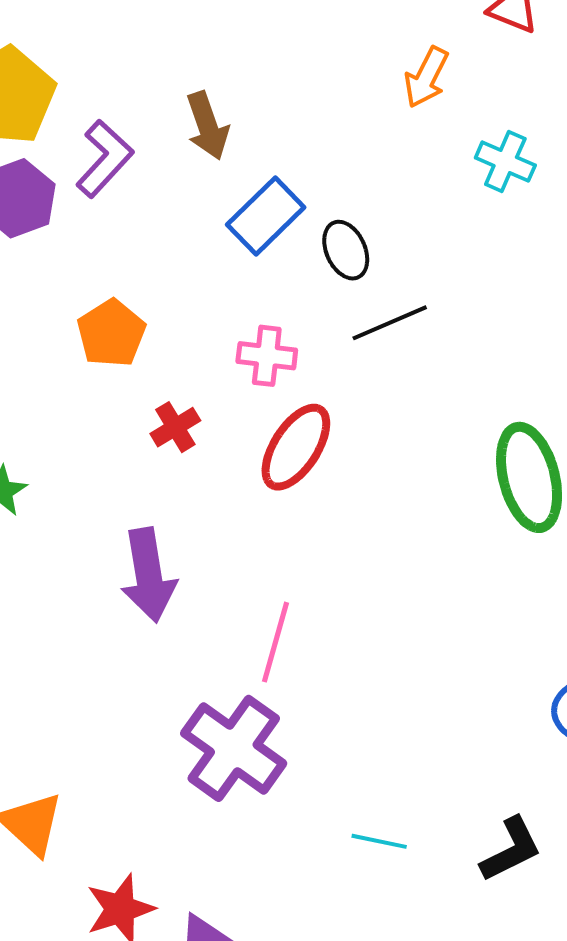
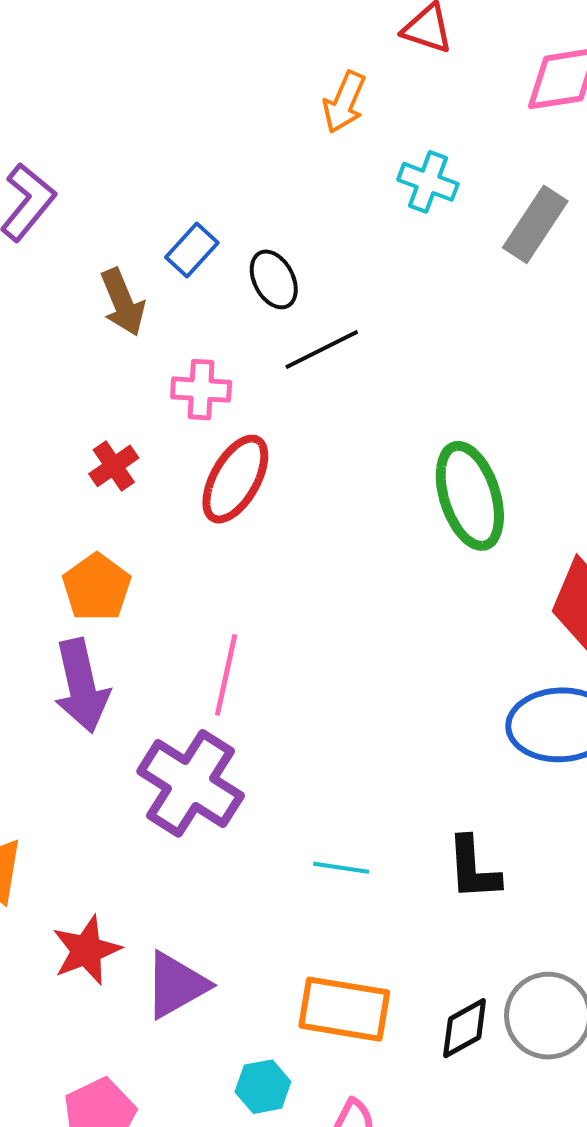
brown arrow: (207, 126) -> (123, 302), moved
blue rectangle: (266, 216) -> (192, 250), size x0.7
orange pentagon: (111, 333) -> (97, 587), moved
purple arrow: (148, 575) -> (82, 686), moved
black L-shape: (511, 849) -> (473, 868), turned 116

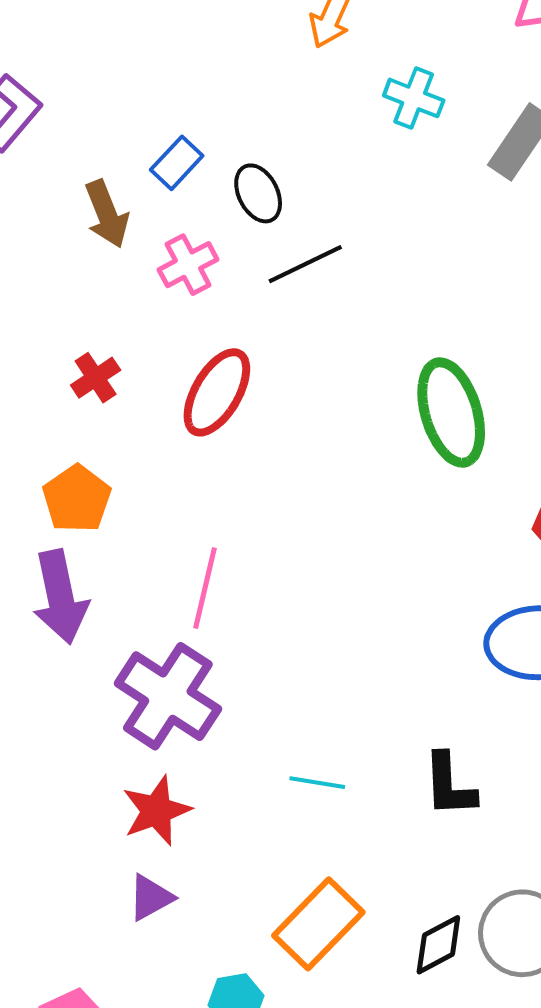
pink cross: (201, 390) -> (188, 265), moved, turned -32
red star: (86, 950) -> (156, 811), moved
purple triangle: (176, 985) -> (151, 897), size x0.7
orange rectangle: (344, 1009) -> (318, 924), turned -56

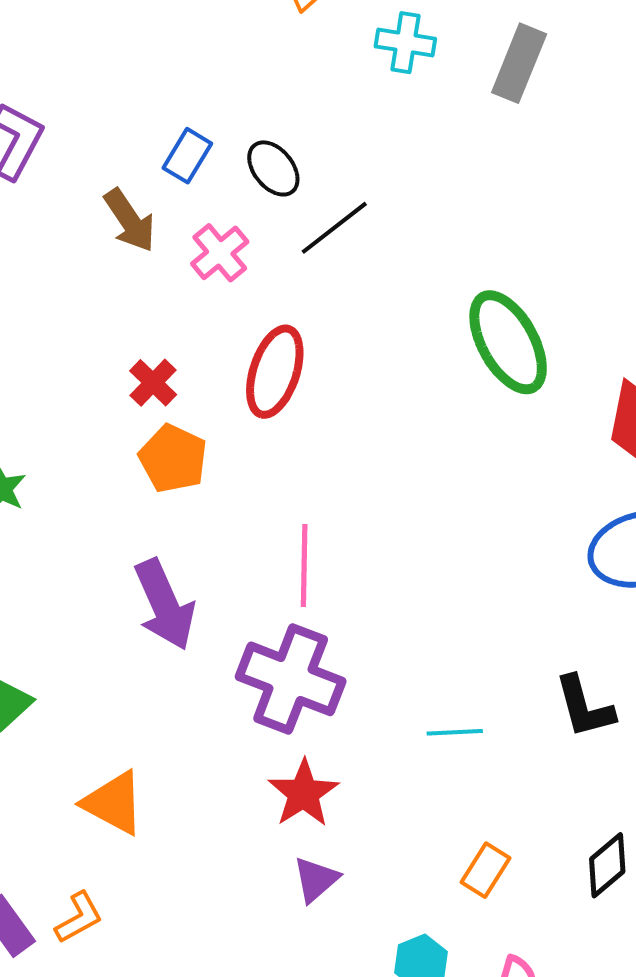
orange pentagon: (77, 499) -> (173, 458), moved
orange rectangle: (318, 924) -> (485, 870), size x0.6

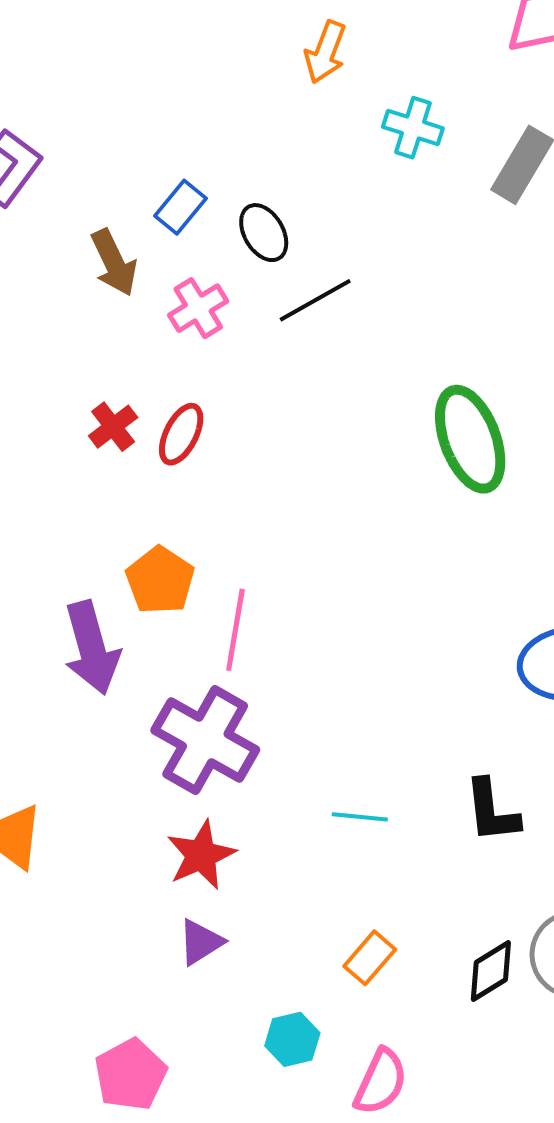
red ellipse: (275, 372) -> (181, 434), moved, size x0.7
orange pentagon: (173, 458) -> (160, 580), moved

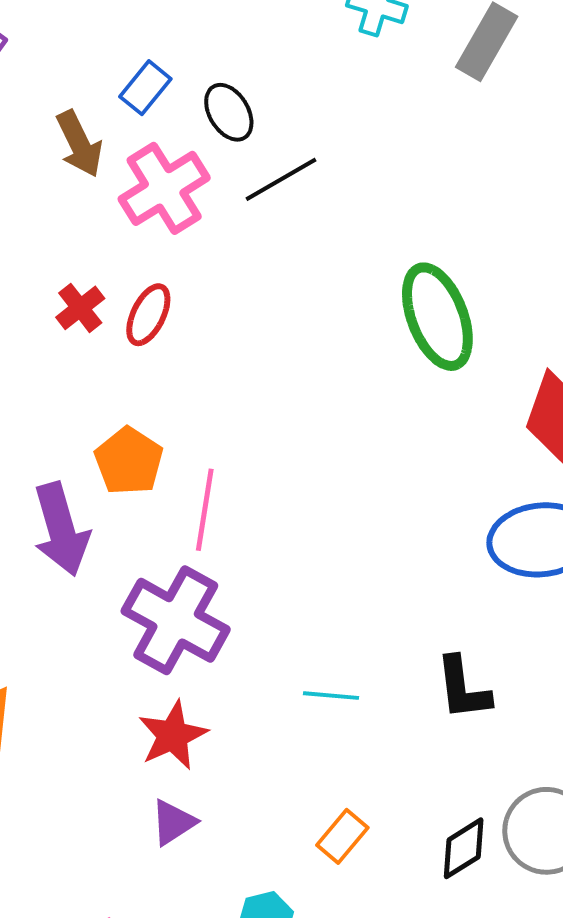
pink cross: (198, 308) -> (164, 188), size x1.5

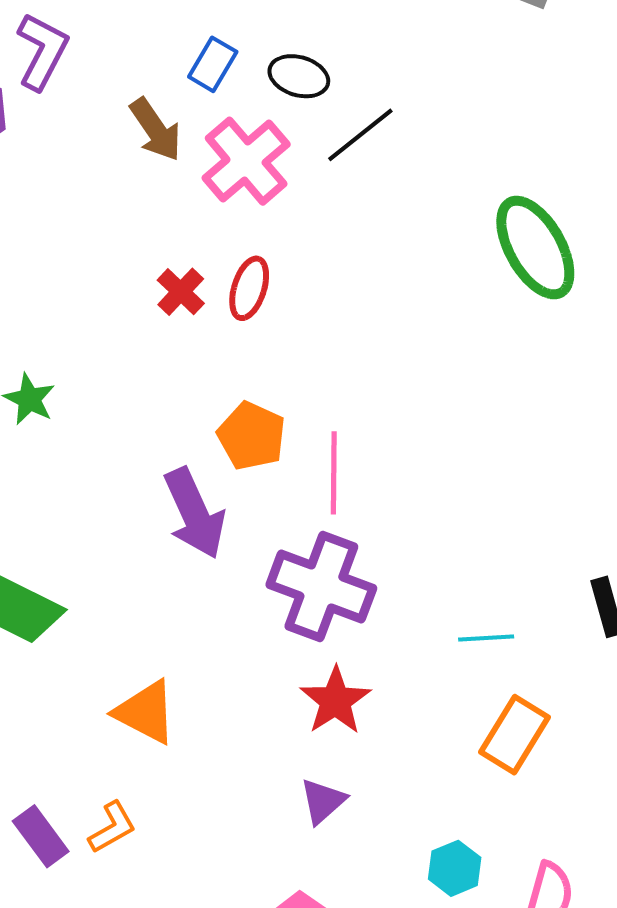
black ellipse: (229, 112) -> (299, 76), turned -34
purple triangle: (173, 822) -> (323, 801), moved
orange rectangle: (342, 836) -> (514, 735), moved, size x1.4

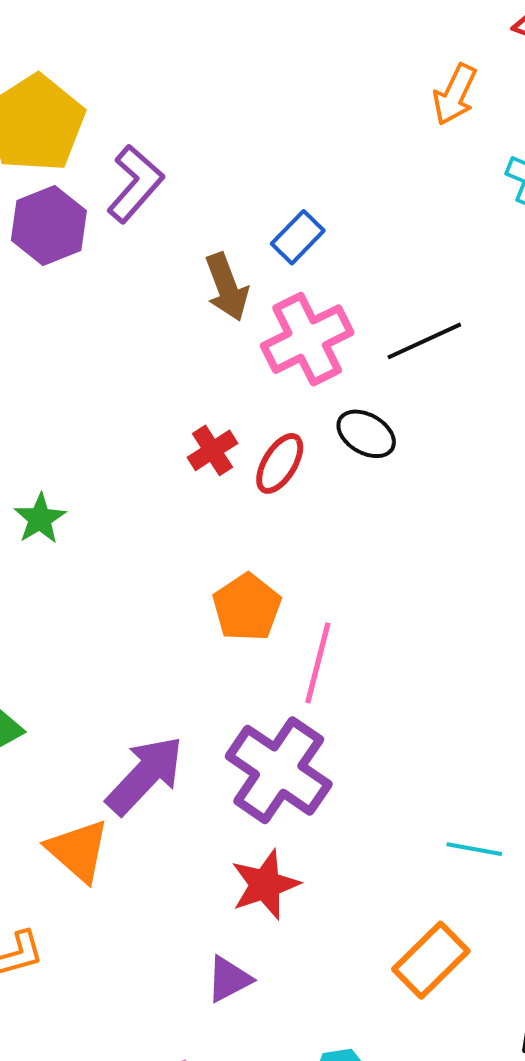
black ellipse: (299, 76) -> (366, 434), moved
purple arrow: (195, 513) -> (145, 775), moved, turned -126
cyan line: (486, 638) -> (474, 849), moved

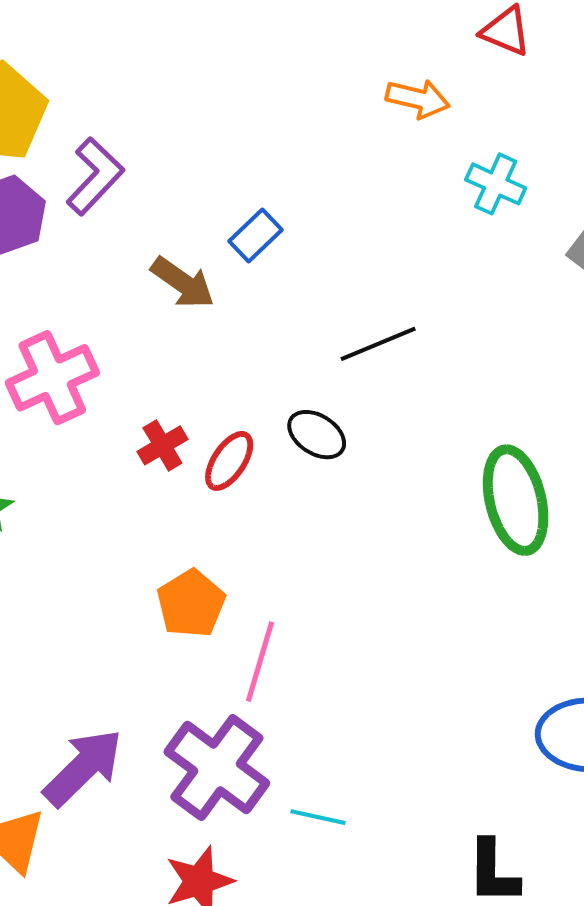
orange arrow: (455, 95) -> (418, 99), turned -104
brown arrow: (227, 287) -> (183, 283), turned -36
pink cross: (307, 339) -> (52, 378), moved
cyan line: (474, 849) -> (318, 817), moved

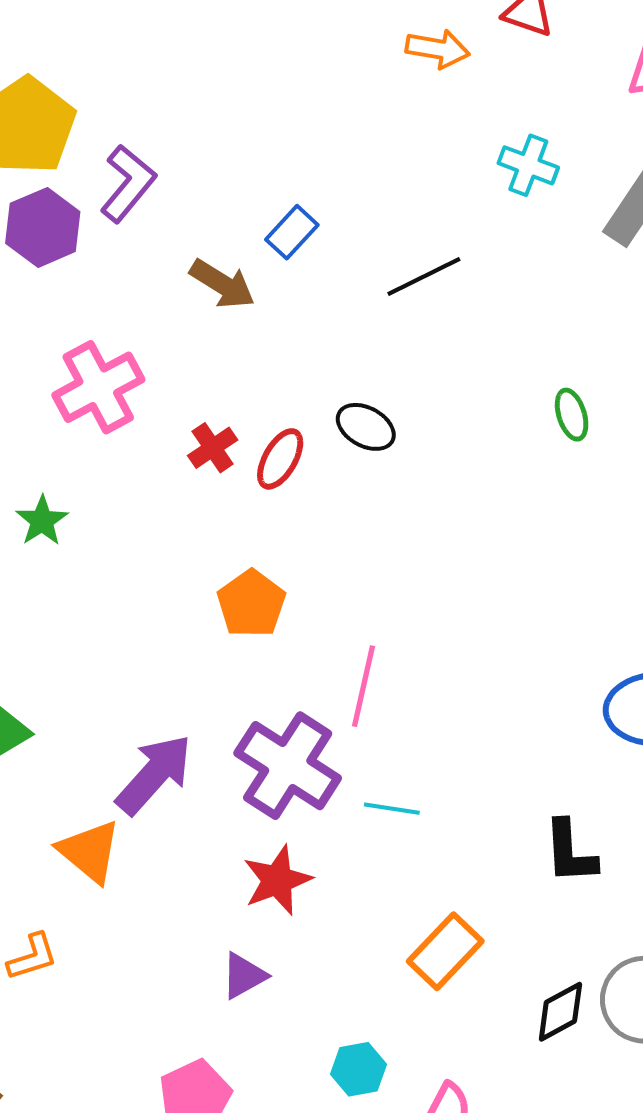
orange arrow: (418, 99) -> (438, 49), moved
black line: (378, 344) -> (424, 276), moved
green ellipse: (516, 500) -> (572, 415), moved, size x0.5
pink line: (260, 662) -> (364, 686), moved

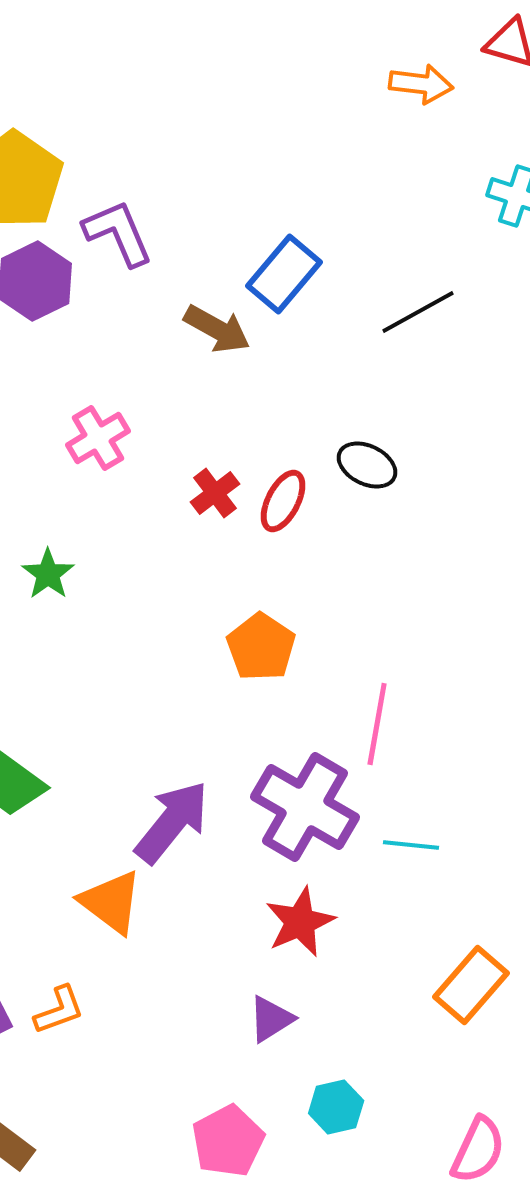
purple L-shape: (128, 183) -> (118, 233), turned -60
blue rectangle: (292, 232) -> (284, 274), size x1.4
pink cross: (98, 387) -> (98, 438), size x0.7
cyan hexagon: (358, 1069) -> (336, 1107), moved

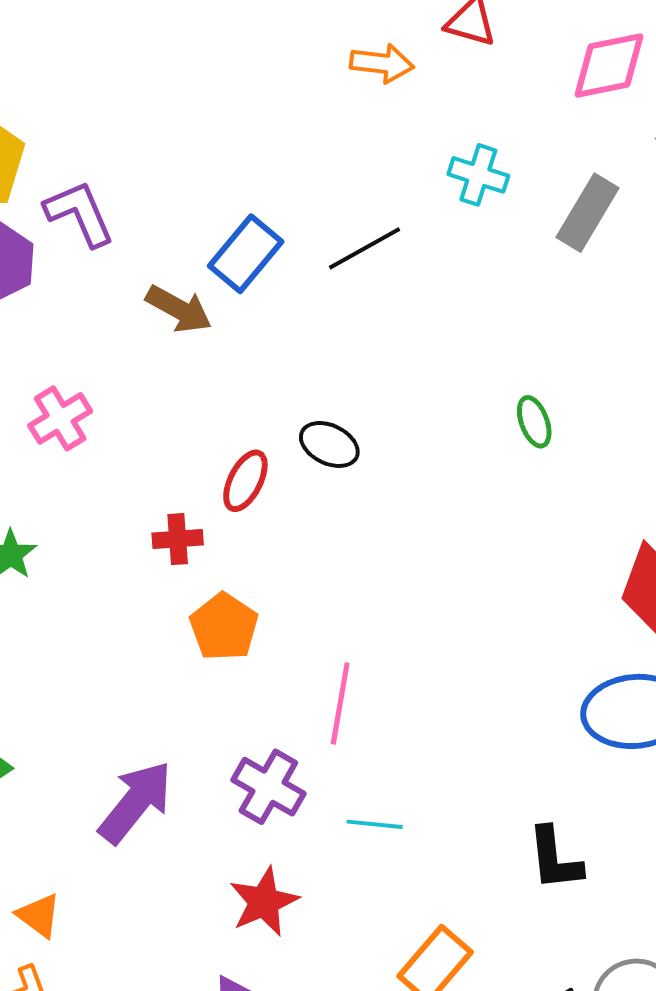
black line: (418, 312) -> (365, 248), moved
red cross: (215, 493) -> (178, 539), moved, turned 33
purple cross: (305, 807) -> (268, 787), size x0.7
orange triangle: (111, 902) -> (39, 916), moved, size x0.7

